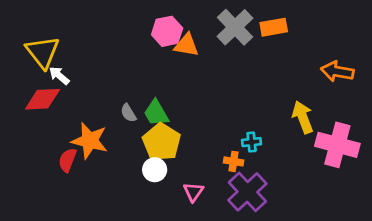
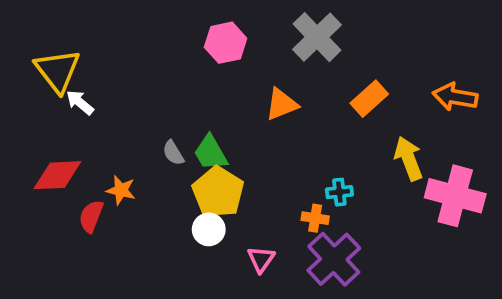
orange rectangle: (274, 27) -> (369, 99), moved, turned -32
orange triangle: (186, 45) -> (282, 104), moved, turned -32
red diamond: (43, 99) -> (57, 175), moved
orange star: (90, 141) -> (121, 190), size x0.6

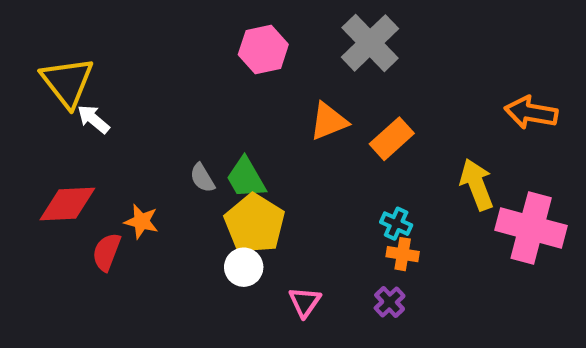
orange rectangle: (369, 99) -> (392, 139), moved
cyan cross: (339, 192) -> (396, 224), turned 30
orange cross: (315, 218) -> (403, 254), moved
purple cross: (334, 259) -> (390, 302), size x0.5

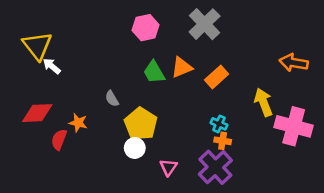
green trapezoid: (246, 178) -> (154, 72), moved
purple cross: (390, 302) -> (215, 167), size x2.0

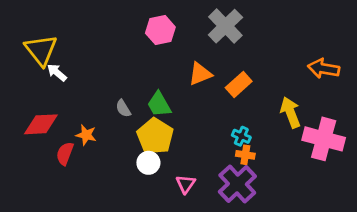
green trapezoid: (154, 72) -> (159, 104), moved

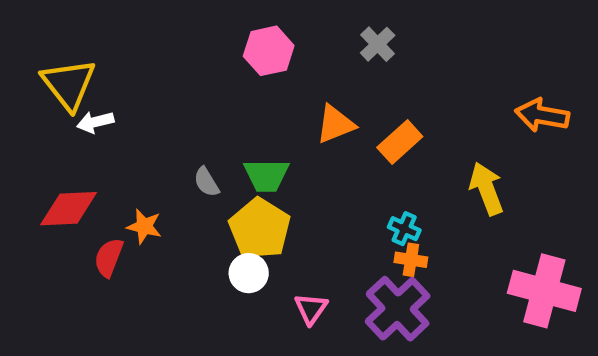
gray cross: (225, 26) -> (378, 44), size x0.6
white arrow: (57, 73) -> (95, 122), turned -54
green trapezoid: (159, 104) -> (266, 175), turned -60
pink cross: (324, 139) -> (544, 291), moved

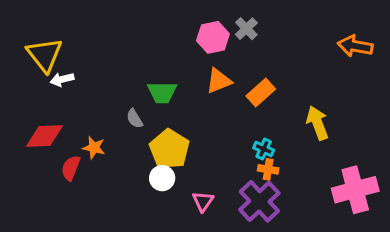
pink hexagon: (269, 51) -> (213, 37), moved
orange arrow: (542, 115) -> (355, 46), moved
green trapezoid: (266, 175) -> (162, 92), moved
pink cross: (544, 291) -> (355, 190), turned -30

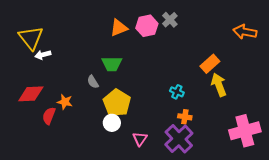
orange triangle: (219, 81) -> (119, 28), moved
orange rectangle: (261, 92) -> (210, 64), moved
cyan cross: (264, 149) -> (177, 92), moved

